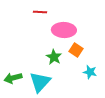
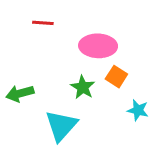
red line: (40, 12) -> (43, 23), moved
green arrow: (13, 78) -> (20, 93), moved

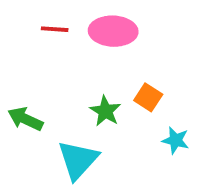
pink ellipse: (98, 46) -> (113, 31), moved
green arrow: (20, 93) -> (25, 119), turned 40

